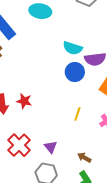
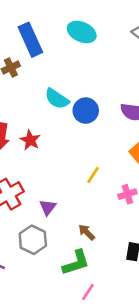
cyan semicircle: (73, 48) -> (57, 99), moved
blue circle: (75, 72) -> (86, 111), moved

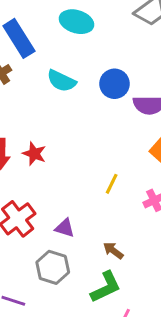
cyan semicircle: (57, 99) -> (61, 81), moved
blue circle: (86, 111) -> (115, 84), moved
purple triangle: (48, 207) -> (65, 228), turned -42

